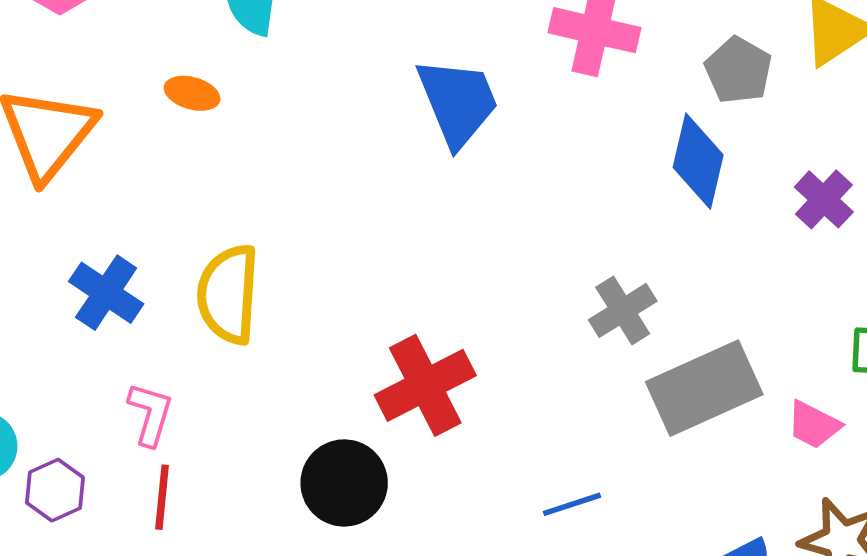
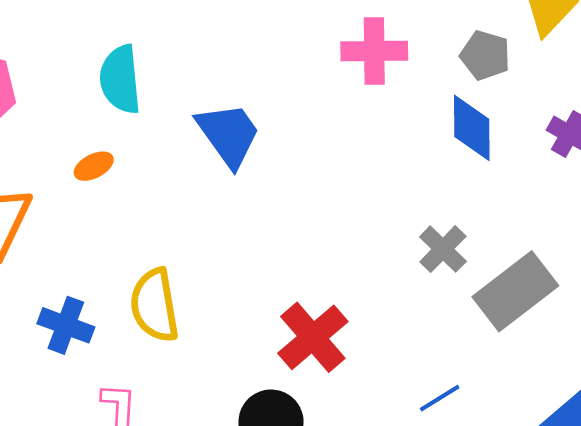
orange ellipse: (192, 93) -> (94, 166), turned -30
blue trapezoid: (458, 102) -> (229, 135), moved

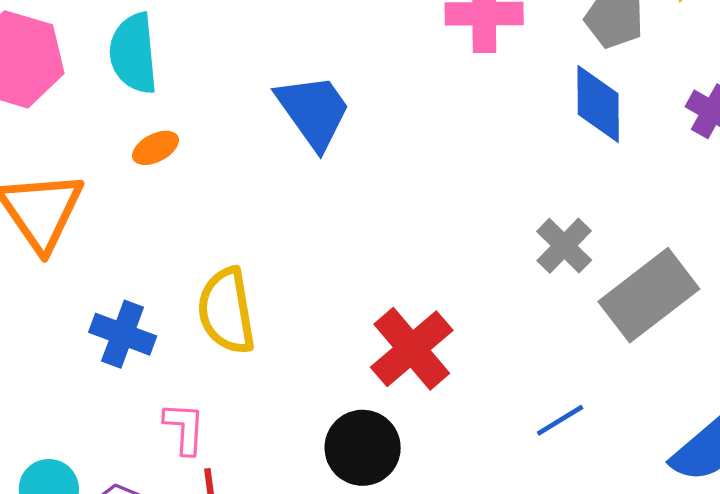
cyan semicircle: (120, 79) -> (134, 53), moved

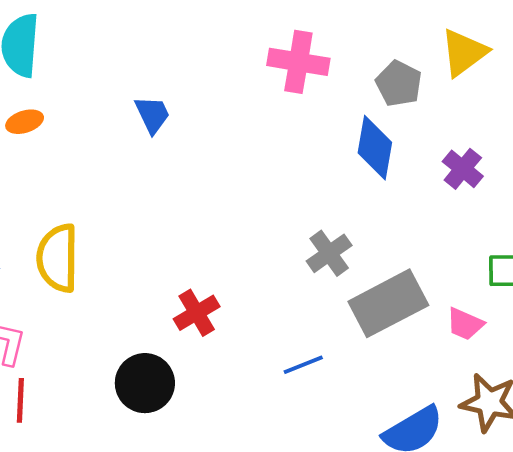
blue trapezoid: (313, 111) -> (152, 115), size x0.6
red cross: (412, 349) -> (197, 313), size x0.7
blue line: (560, 420) -> (303, 365), moved

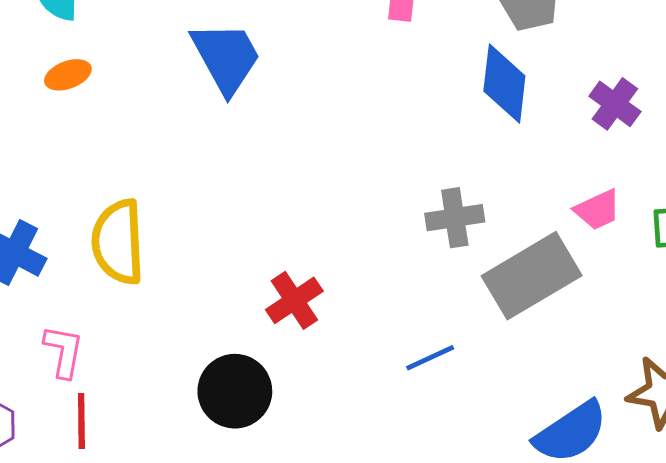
blue trapezoid: (152, 115) -> (226, 57), size x1.6
gray cross: (329, 253) -> (455, 218), turned 30
pink trapezoid: (465, 324) -> (598, 210), moved, turned -45

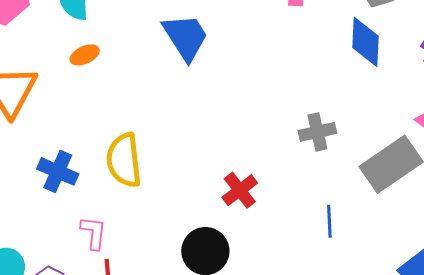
gray cross: (455, 218) -> (317, 132), moved
blue line: (430, 358) -> (329, 221), turned -64

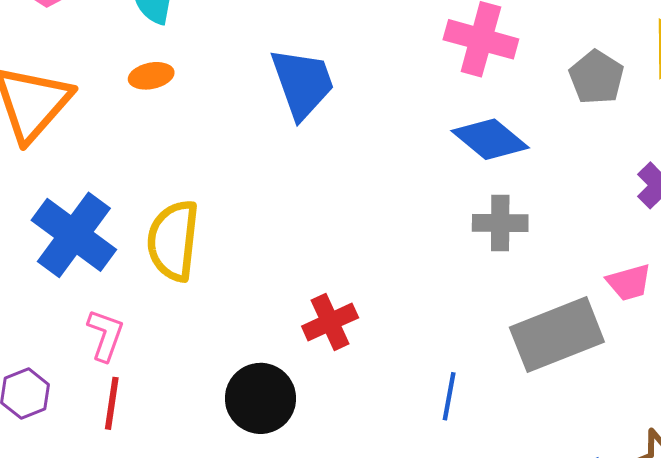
blue diamond: (365, 42) -> (490, 139), moved, turned -66
gray cross: (317, 132) -> (500, 223), moved
blue cross: (58, 171) -> (74, 235), size x1.4

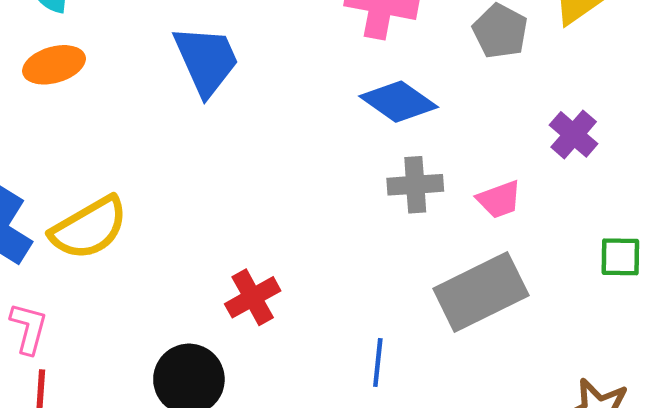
orange ellipse: (151, 76) -> (54, 65), size x1.4
yellow semicircle: (173, 240) -> (89, 228), turned -122
pink trapezoid: (629, 282) -> (499, 199), moved

